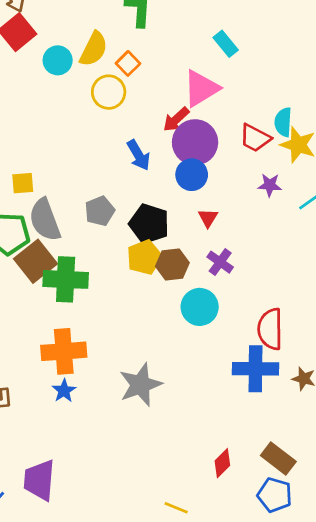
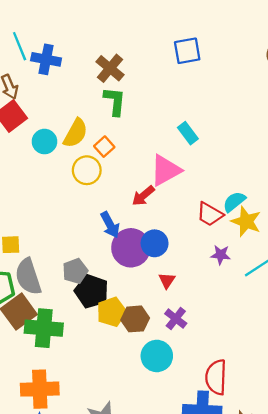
cyan semicircle: (283, 122) -> (234, 202), turned 45
purple circle: (195, 142) -> (131, 248), moved
black pentagon: (149, 224) -> (92, 291), moved

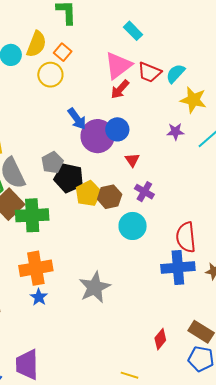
red arrow: (143, 196) -> (120, 89), moved
cyan semicircle: (234, 202) -> (175, 73), moved
red trapezoid: (210, 214) -> (149, 72), moved

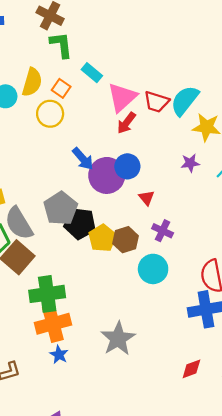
cyan rectangle: (133, 31) -> (92, 73), moved
cyan semicircle: (175, 73) -> (185, 100), size x1.4
gray pentagon: (52, 163) -> (61, 208), size x1.4
green cross: (32, 215) -> (47, 294), moved
red diamond: (160, 339) -> (191, 369), moved, turned 35

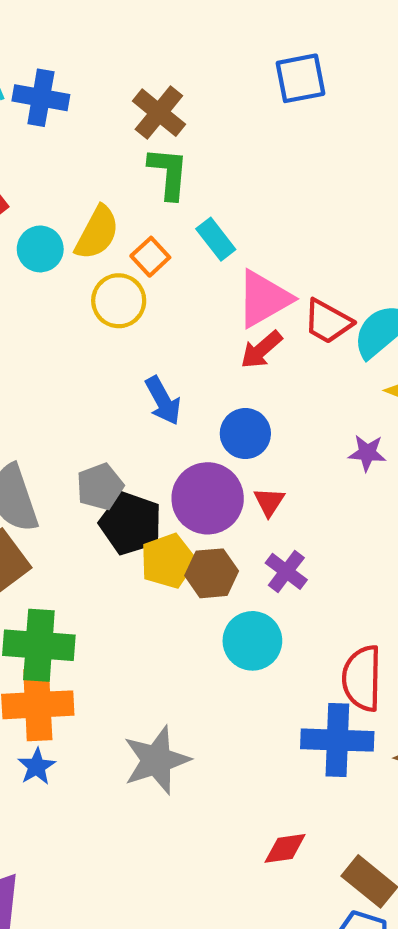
purple circle: (107, 175) -> (208, 498), moved
gray pentagon: (61, 208) -> (100, 487), size x0.7

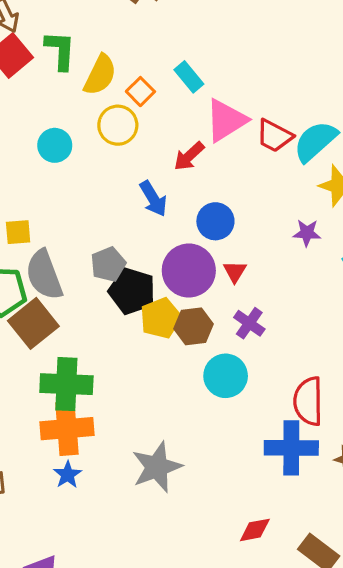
green L-shape: (168, 173) -> (60, 50), moved
cyan circle: (40, 249) -> (55, 145), moved
red arrow: (261, 350) -> (189, 156), moved

